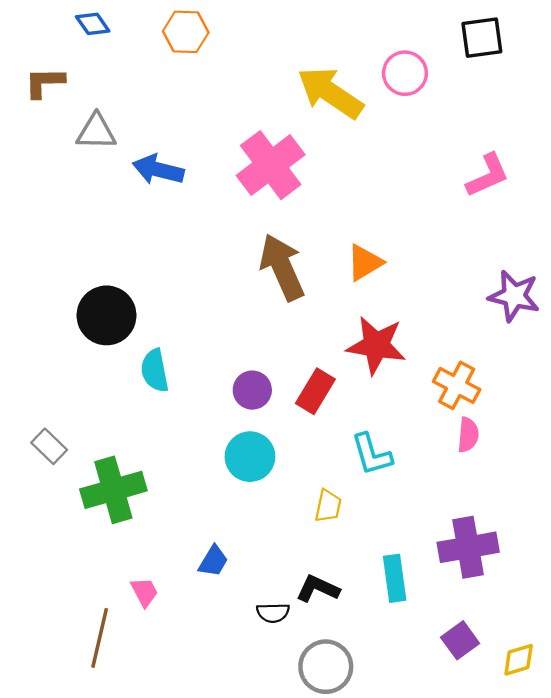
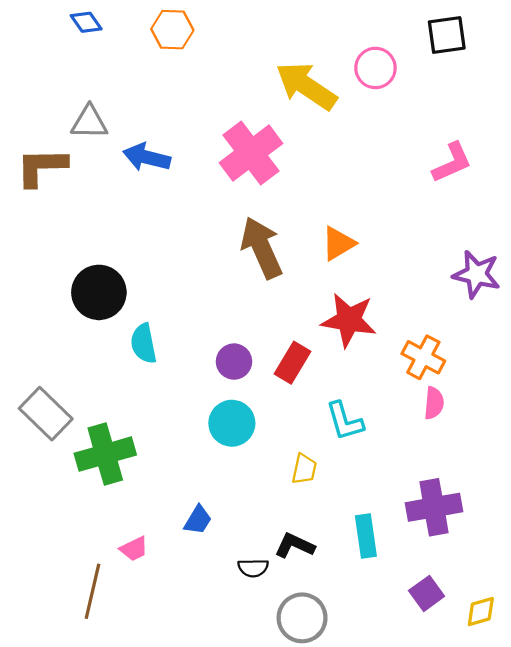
brown L-shape: (45, 82) -> (41, 167), moved, size x1.4
gray rectangle: (49, 446) -> (46, 414), size x1.6
pink trapezoid: (144, 592) -> (134, 549), turned 92

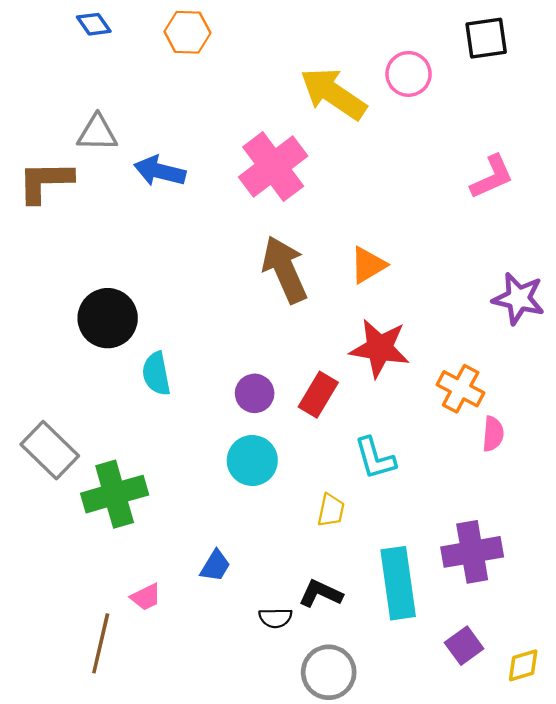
pink semicircle: (434, 403) -> (493, 434), moved
cyan rectangle: (366, 536) -> (398, 583), size x1.5

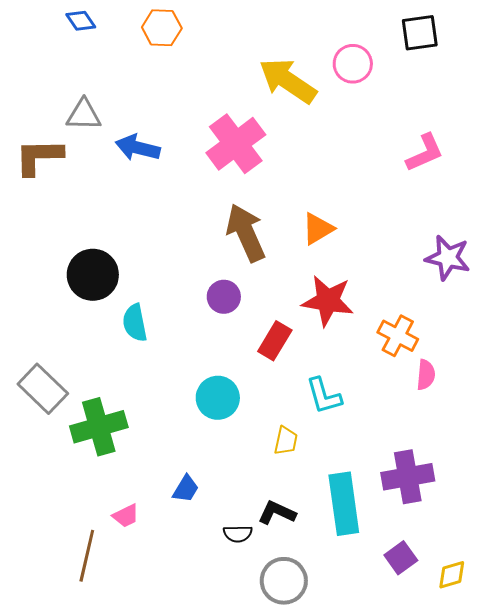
purple circle: (255, 393) -> (224, 297), moved

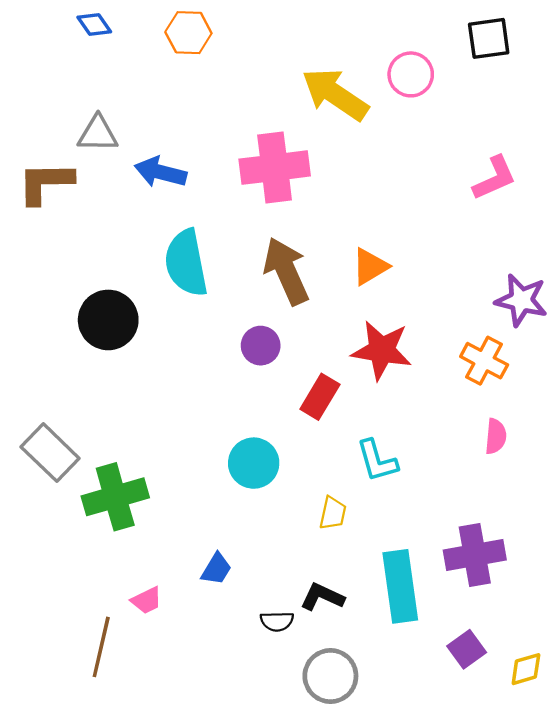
pink cross: (236, 144) -> (275, 168), turned 30
cyan semicircle: (135, 323) -> (186, 263), moved, size x1.5
orange cross: (398, 336) -> (484, 361), moved

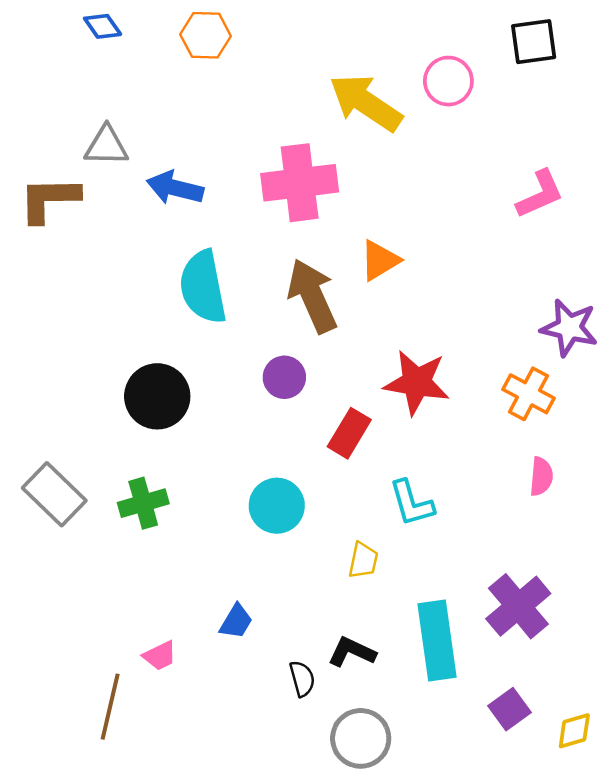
orange triangle: (370, 266) -> (380, 260), moved
black circle: (108, 320) -> (157, 396), moved
green cross: (115, 497) -> (143, 503), moved, size x0.7
purple cross: (475, 555) -> (518, 606), turned -30
black semicircle: (277, 621) -> (302, 679), turned -104

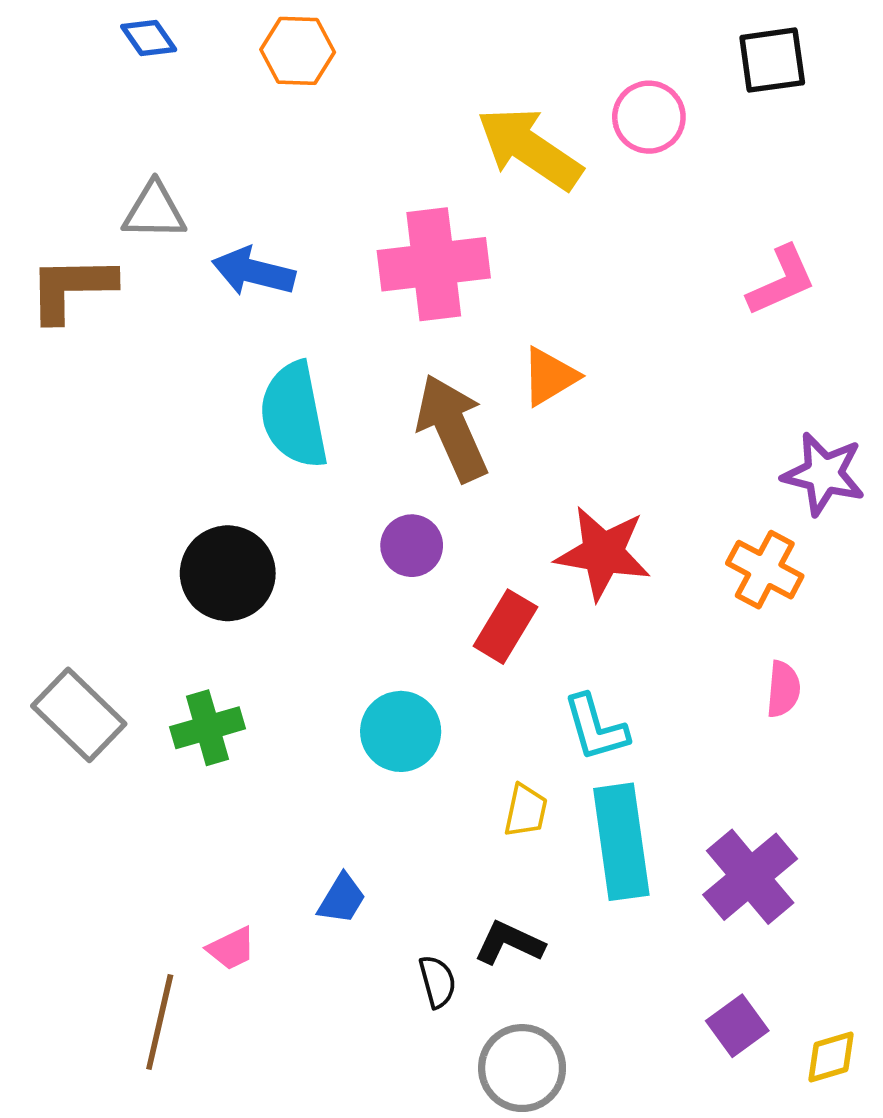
cyan rectangle: (437, 640) -> (621, 842), moved

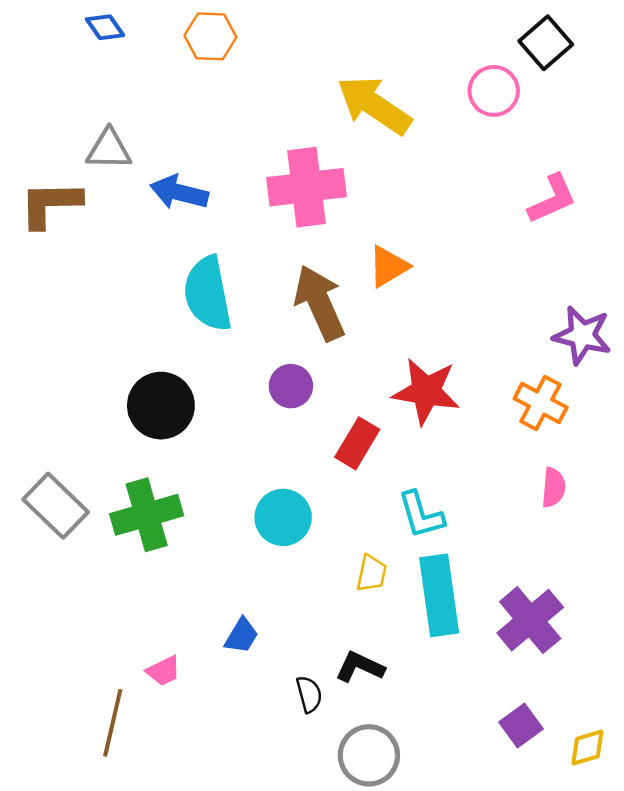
black square: (772, 60) -> (546, 43), turned -33
pink circle: (649, 117) -> (494, 91), moved
green cross: (208, 728) -> (147, 515), size x1.4

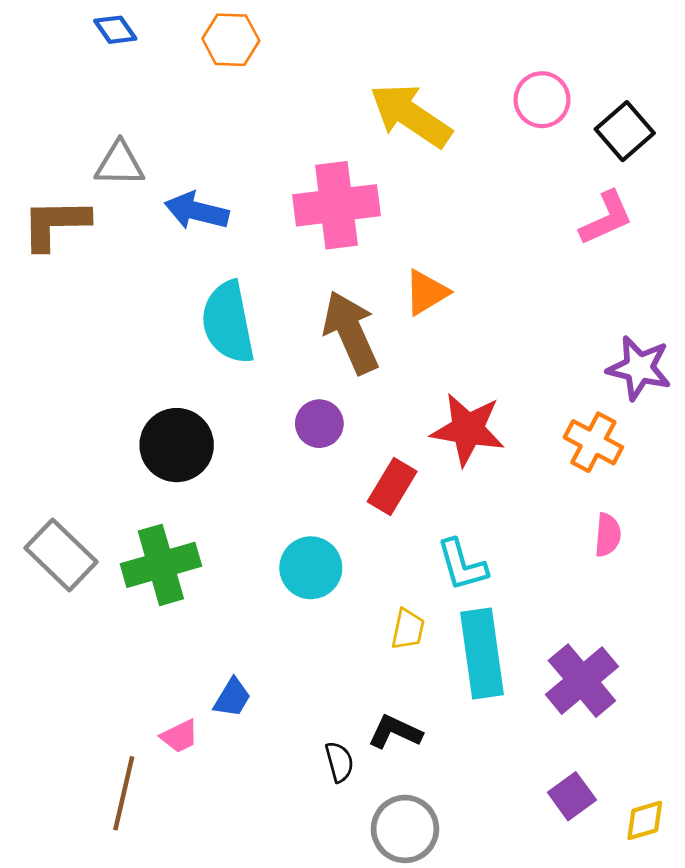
black square: (546, 43) -> (625, 131), moved
blue trapezoid: (242, 636) -> (232, 698), moved

